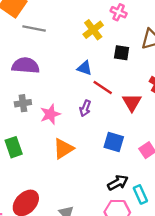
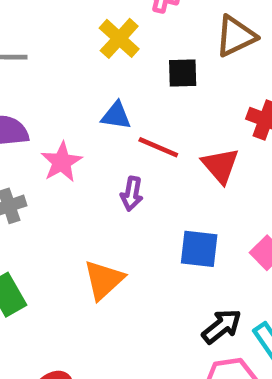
pink star: (50, 114) -> (62, 162), moved

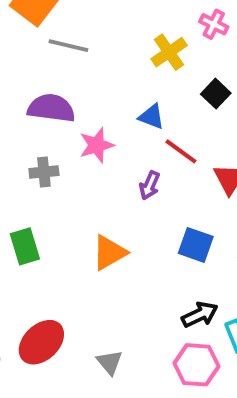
black square: (183, 73) -> (216, 94), turned 32

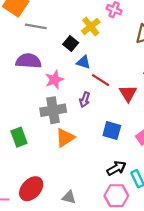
black square: (216, 94) -> (71, 44), moved
gray cross: (44, 172) -> (53, 110), moved, size x1.6
gray triangle: (110, 362) -> (69, 197), turned -32

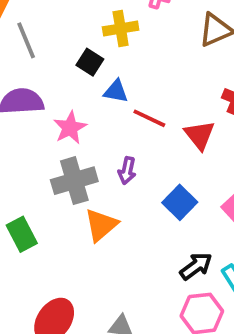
gray line: (36, 26) -> (26, 40), turned 65
yellow cross: (91, 26) -> (121, 29), turned 36
purple arrow: (85, 100) -> (127, 171), moved
blue square: (112, 130) -> (180, 202), turned 36

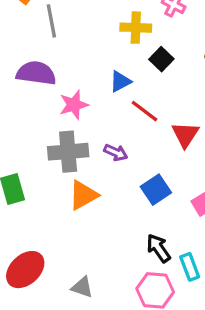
black square: (90, 62) -> (161, 59), moved
blue triangle: (116, 91) -> (120, 81), turned -50
purple arrow: (127, 171) -> (116, 153), turned -90
black arrow: (196, 266) -> (158, 248), turned -100

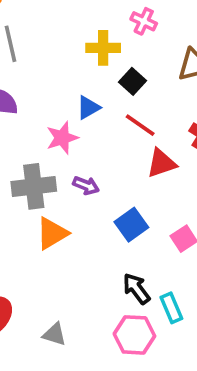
pink star: (74, 105) -> (62, 138), moved
red line: (145, 111) -> (140, 125), moved
red triangle: (185, 135) -> (161, 163), turned 40

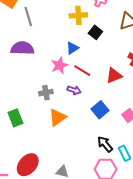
red line: (140, 125) -> (82, 71), moved
gray cross: (34, 186) -> (46, 93), size x0.6

